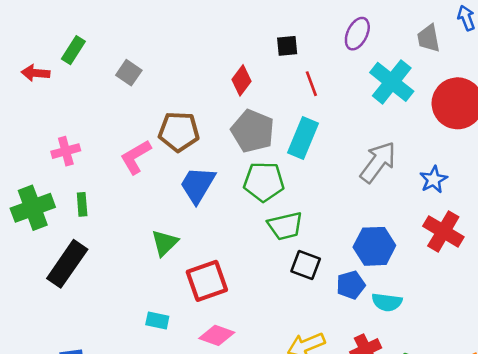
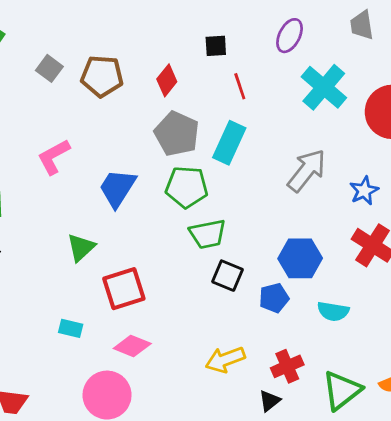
gray trapezoid: (428, 38) -> (362, 25), moved
brown pentagon: (179, 132) -> (102, 76), moved
cyan semicircle: (387, 302) -> (333, 311), moved

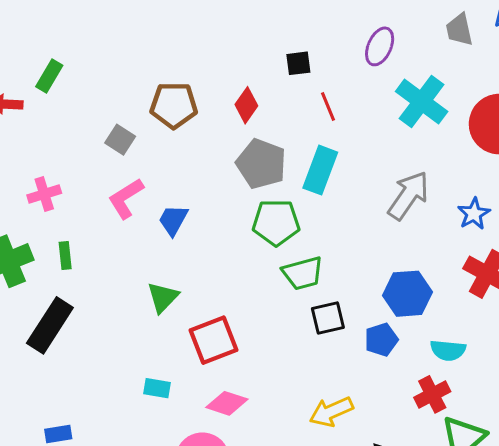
gray square: (49, 68) -> (120, 140), moved
blue trapezoid: (117, 188) -> (173, 220), moved, size x0.7
black square: (227, 276) -> (328, 318), turned -32
red cross: (287, 366) -> (432, 394), moved

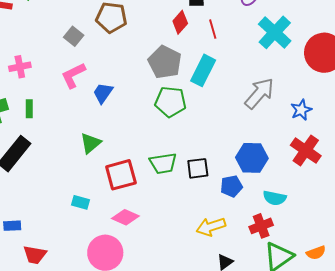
red diamond: (246, 105) -> (180, 22), moved
green trapezoid: (303, 273) -> (163, 163), moved
yellow arrow: (331, 412) -> (211, 227), moved

